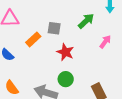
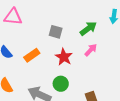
orange rectangle: (33, 39) -> (32, 55), moved
pink arrow: (105, 42) -> (91, 50), moved

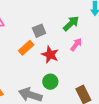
gray square: (56, 32) -> (39, 31), turned -32
orange rectangle: (32, 55) -> (26, 48), moved

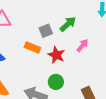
green arrow: (71, 24) -> (68, 24), moved
orange rectangle: (26, 48) -> (32, 47), turned 63

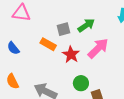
pink arrow: (83, 45) -> (98, 48), size x1.6
green circle: (56, 82) -> (81, 83), moved

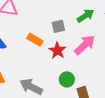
green arrow: (86, 25) -> (85, 16), moved
gray square: (63, 29) -> (58, 26), moved

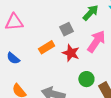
orange rectangle: (35, 40) -> (47, 47), turned -49

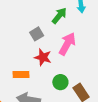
orange rectangle: (47, 47) -> (21, 74), moved, turned 35

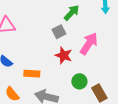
green arrow: (59, 16) -> (72, 13), moved
orange rectangle: (21, 74) -> (32, 74), moved

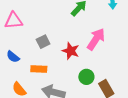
gray square: (59, 32) -> (43, 42), moved

